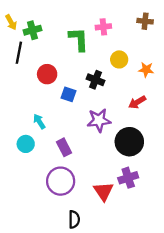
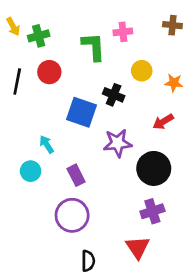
black line: (19, 53) -> (17, 81), moved
red circle: (47, 74) -> (49, 72), moved
blue square: (68, 94) -> (81, 112), size x1.6
red triangle: (103, 191) -> (138, 247), moved

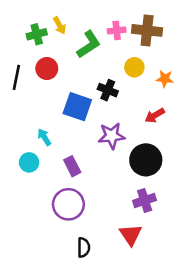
brown cross: (172, 25) -> (147, 30), moved, size x1.6
yellow arrow: (13, 27) -> (60, 25), moved
green L-shape: (93, 47) -> (89, 44), turned 60

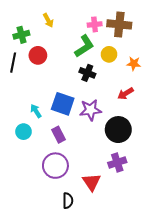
green cross: (37, 34) -> (21, 35), moved
green L-shape: (89, 44) -> (84, 46), moved
blue square: (77, 107) -> (63, 104), moved
red triangle: (131, 235) -> (91, 182), moved

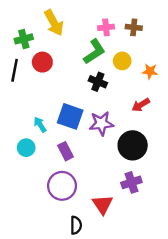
yellow arrow: (48, 20) -> (54, 23), size x1.6
brown cross: (119, 24) -> (134, 27), size x0.6

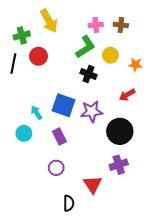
purple circle: (62, 186) -> (56, 168), size x0.6

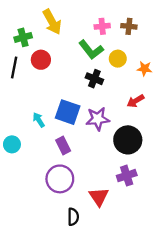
green L-shape: (85, 47) -> (91, 50), turned 85
cyan circle: (24, 133) -> (12, 144), moved
purple circle: (56, 168) -> (60, 179), size x1.6

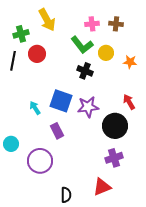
red arrow: (136, 101) -> (129, 102), moved, turned 91
cyan circle: (12, 144) -> (11, 144), moved
purple circle: (60, 179) -> (40, 161), moved
red triangle: (99, 197) -> (102, 187), moved, turned 42

